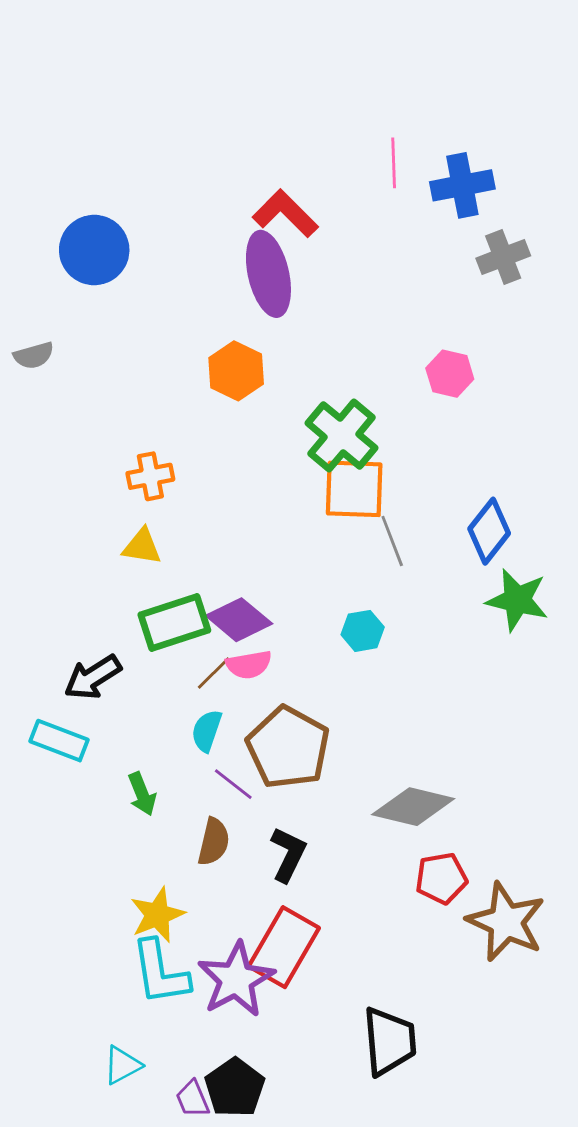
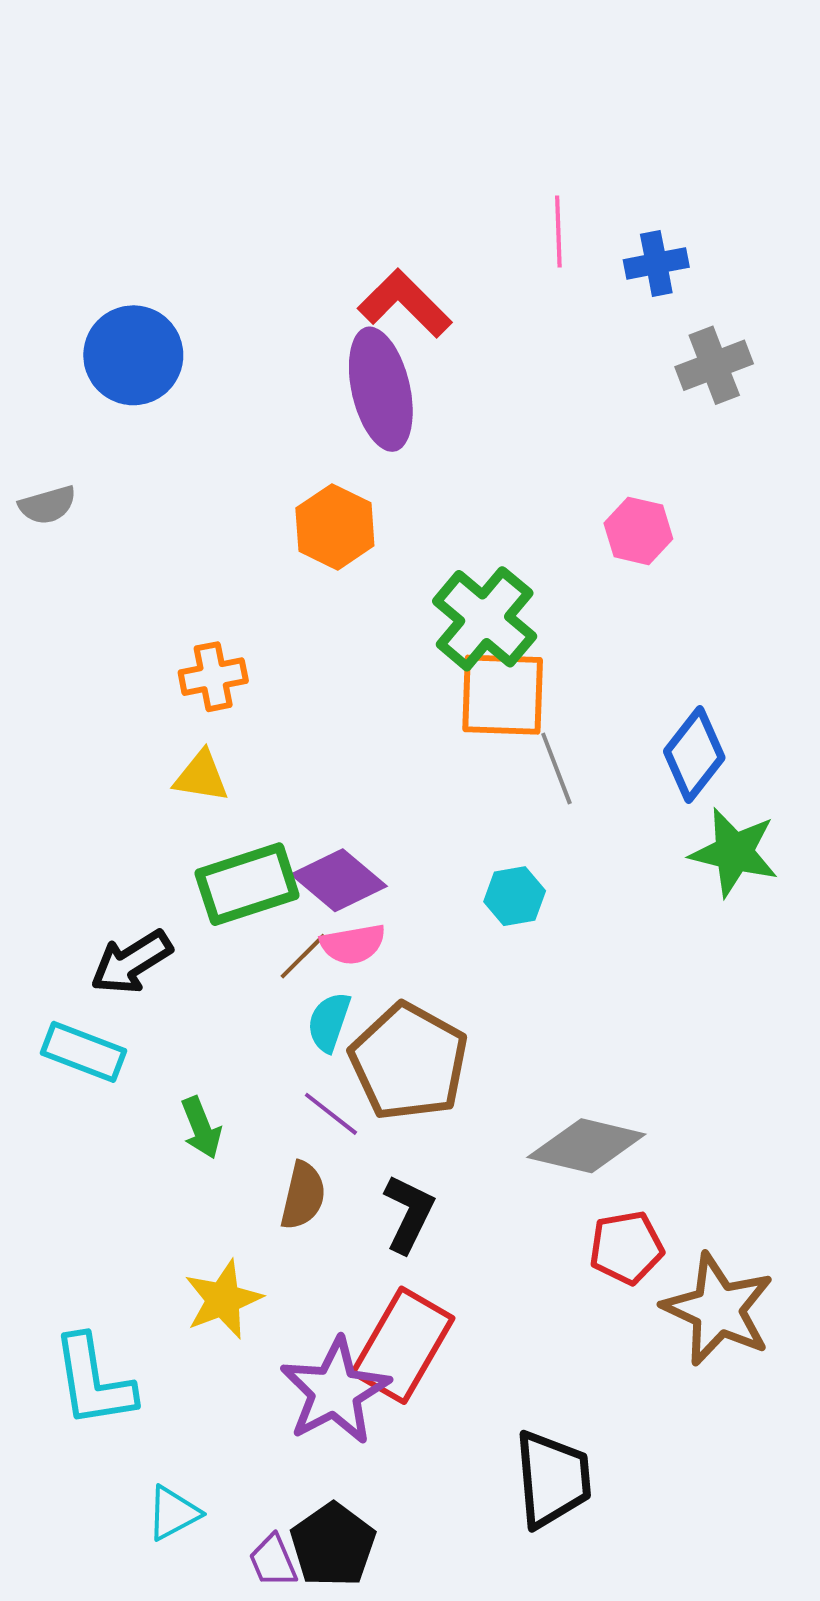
blue cross: (462, 185) -> (656, 263), size x0.7
cyan semicircle: (207, 731) -> (329, 1022), moved
cyan L-shape: (160, 972) -> (93, 1381), moved

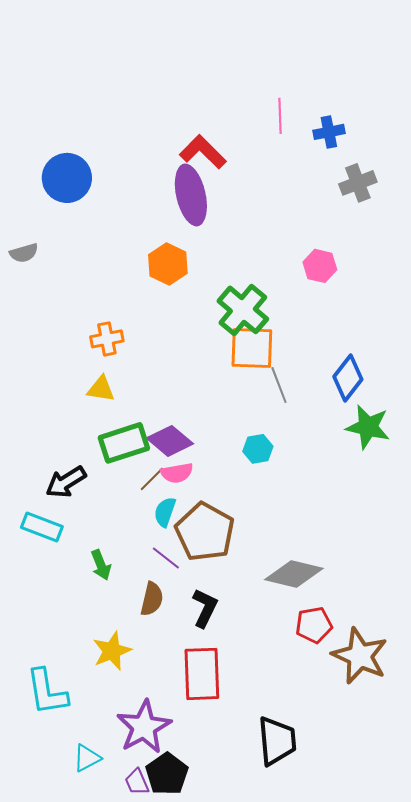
red rectangle: (403, 1345) -> (202, 674), turned -32
purple star: (335, 1391) -> (144, 727), moved

